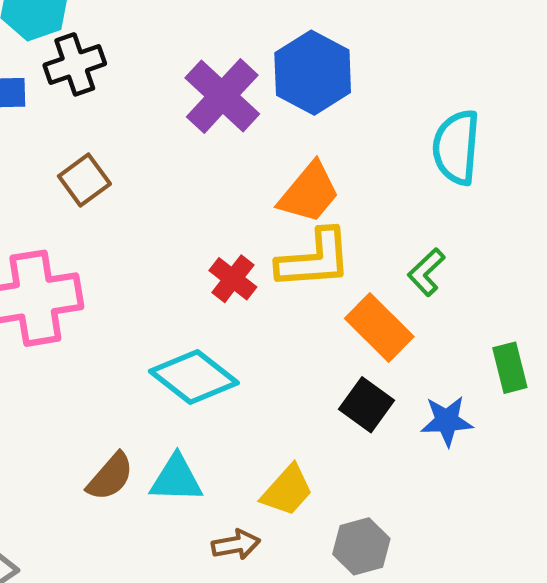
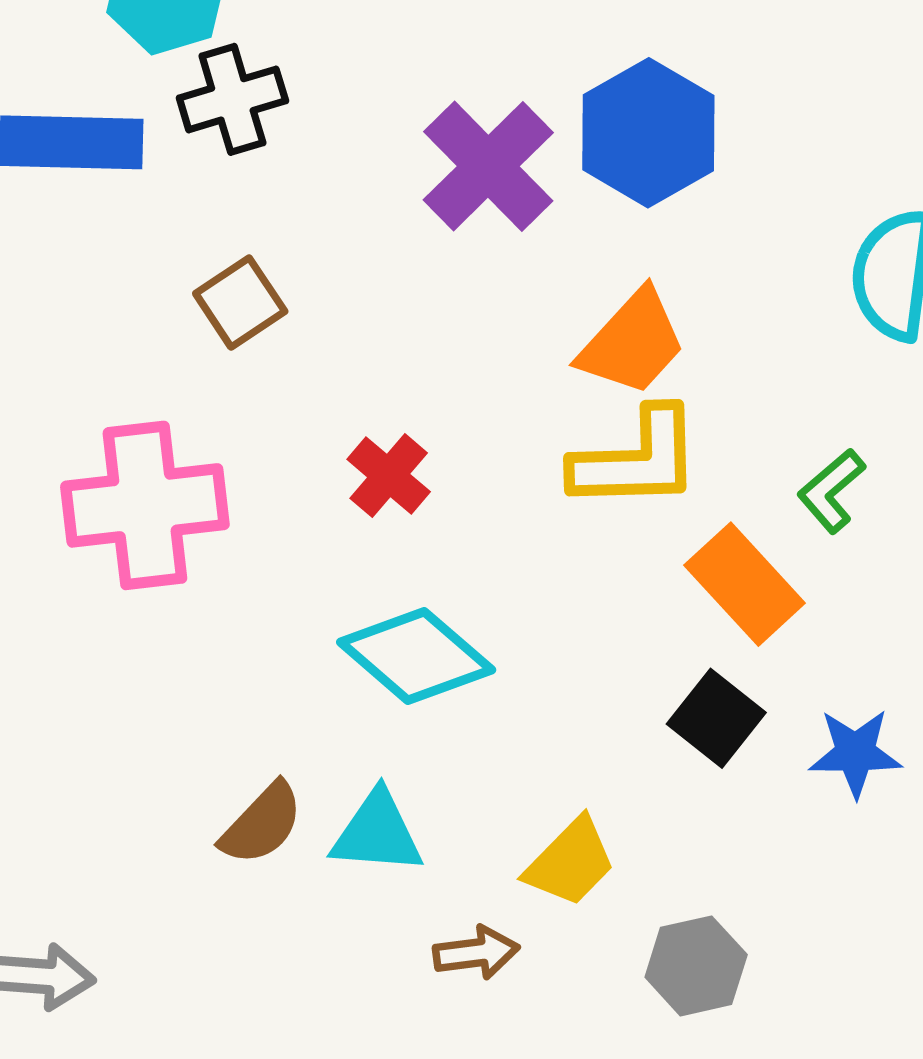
red cross: (233, 279) -> (389, 476), moved

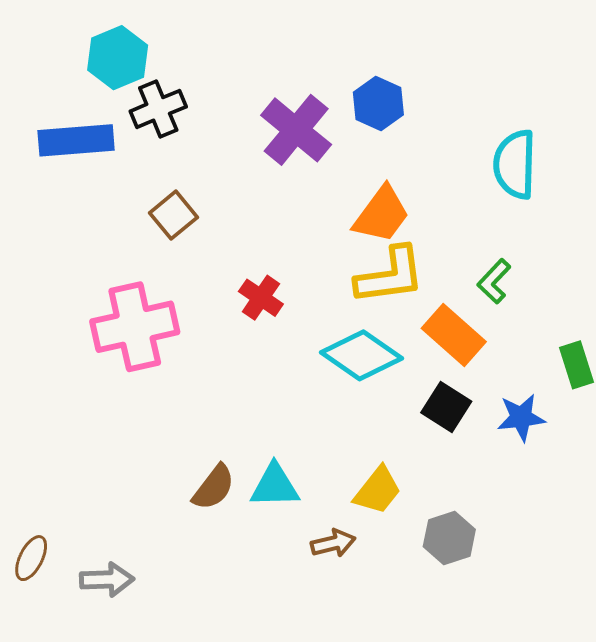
blue hexagon: (648, 133) -> (378, 103), size x0.7
cyan diamond: (416, 656) -> (362, 355), moved

